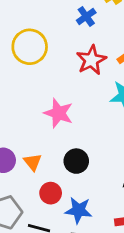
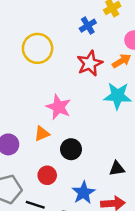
orange triangle: (33, 162) -> (42, 134), moved, turned 42
blue star: (79, 210) -> (83, 193), moved, turned 30

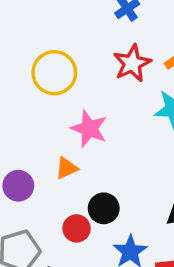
yellow circle: (38, 48) -> (54, 73), moved
black circle: (71, 149) -> (104, 208), moved

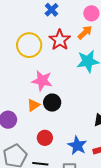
yellow circle: (54, 73) -> (29, 45), moved
black circle: (104, 208) -> (52, 103), moved

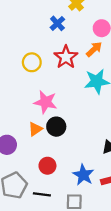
yellow circle: (29, 45) -> (32, 62), size x0.7

